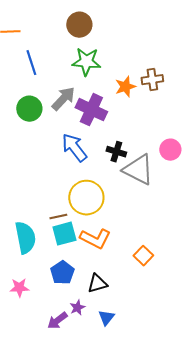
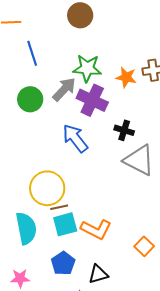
green star: (86, 62) -> (87, 68), moved
orange star: (125, 87) -> (126, 77), turned 30
black cross: (116, 152) -> (124, 130), moved
yellow circle: (86, 198) -> (47, 188), moved

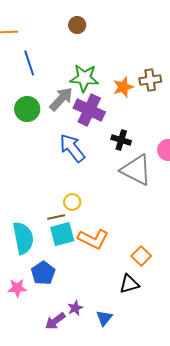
brown circle: (80, 15) -> (77, 25), size x0.7
orange star: (126, 77) -> (123, 87), turned -30
yellow circle: (47, 188) -> (72, 202), moved, size x0.5
blue pentagon: (63, 263) -> (43, 273), moved
black triangle: (98, 274) -> (129, 284), moved

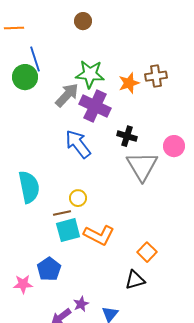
green circle: (27, 109) -> (25, 77), moved
gray triangle: (136, 170) -> (142, 166), turned 32
cyan semicircle: (23, 238) -> (29, 187), moved

